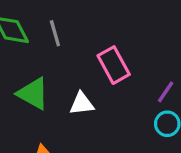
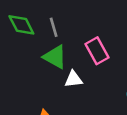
green triangle: (33, 94) -> (55, 57), moved

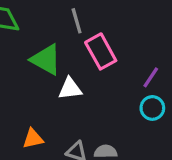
gray line: (54, 27) -> (77, 21), moved

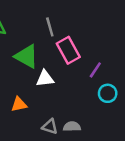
purple line: (151, 77) -> (95, 70), moved
orange triangle: (33, 139) -> (19, 104), moved

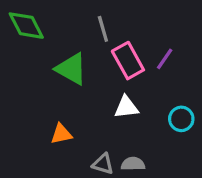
purple line: (95, 70) -> (165, 59), moved
white triangle: (45, 79) -> (126, 107), moved

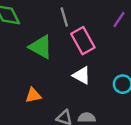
purple line: (165, 59) -> (119, 20), moved
white triangle: (126, 107) -> (82, 75), turned 36

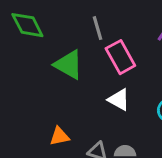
orange triangle: (33, 95) -> (59, 136), moved

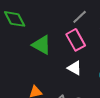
gray line: (98, 28) -> (80, 17), moved, turned 63

